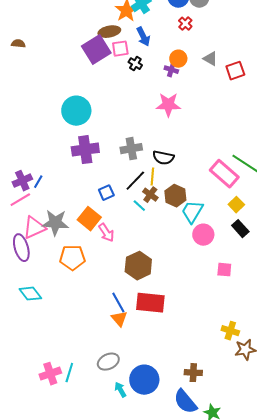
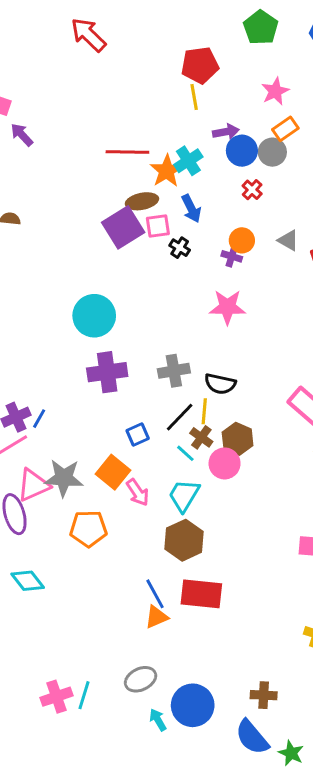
cyan trapezoid: (192, 212) -> (184, 495), moved
pink circle: (203, 235) -> (225, 463), moved
orange triangle: (119, 319) -> (156, 617), turned 48

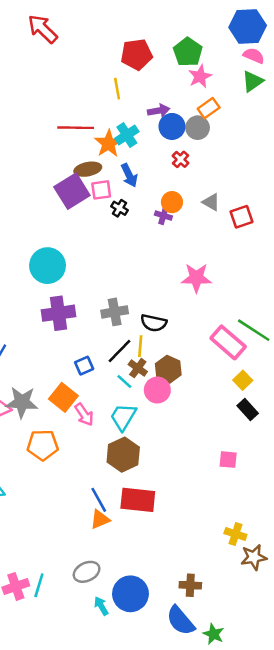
green pentagon: (261, 28) -> (188, 52), moved
yellow line: (194, 97) -> (117, 89), moved
pink star: (227, 307) -> (196, 278), moved

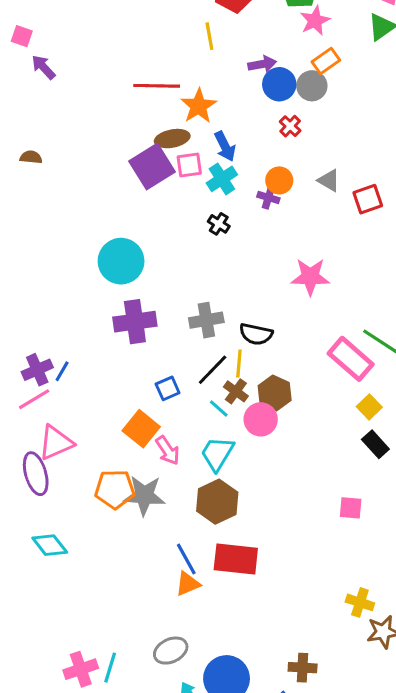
cyan cross: (127, 135) -> (222, 179), moved
black cross: (120, 208) -> (219, 224), moved
gray star: (22, 402) -> (144, 495), moved

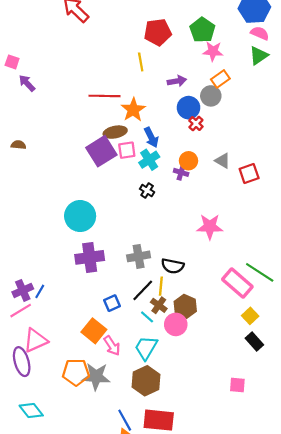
pink star: (315, 21) -> (213, 51), turned 30
blue circle: (279, 84) -> (188, 108), moved

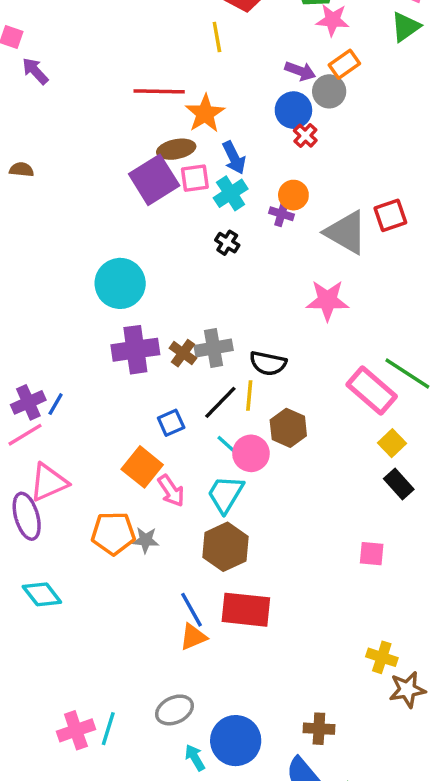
purple arrow: (177, 81) -> (300, 71), moved, turned 30
gray triangle: (223, 161) -> (346, 232), moved, size x1.8
brown cross: (159, 305) -> (183, 353), moved
pink circle: (176, 324) -> (251, 453), moved
gray star: (96, 376) -> (146, 540), size x0.6

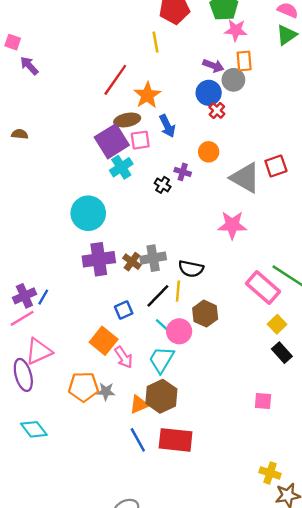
orange rectangle: (344, 64) -> (244, 61), turned -60
red line: (159, 91) -> (115, 80), turned -56
cyan cross: (231, 193) -> (121, 167), moved
purple cross: (282, 214) -> (183, 172), moved
orange triangle: (193, 637) -> (139, 404), moved

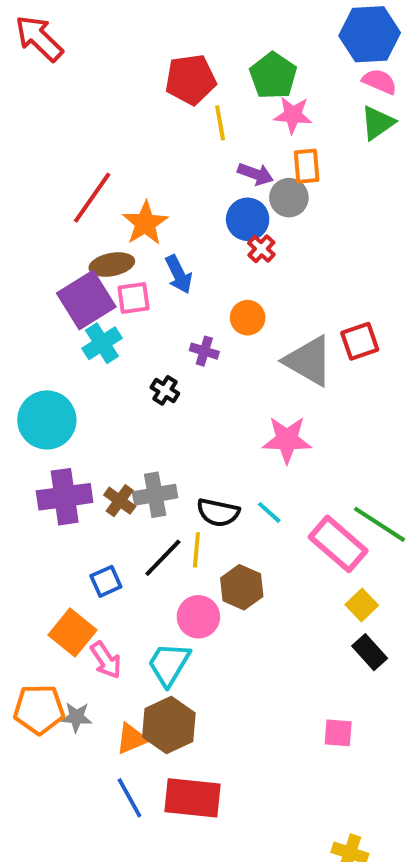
yellow line: (155, 42) -> (220, 123), moved
black cross: (163, 185) -> (165, 390), moved
cyan line: (163, 325) -> (269, 512), moved

